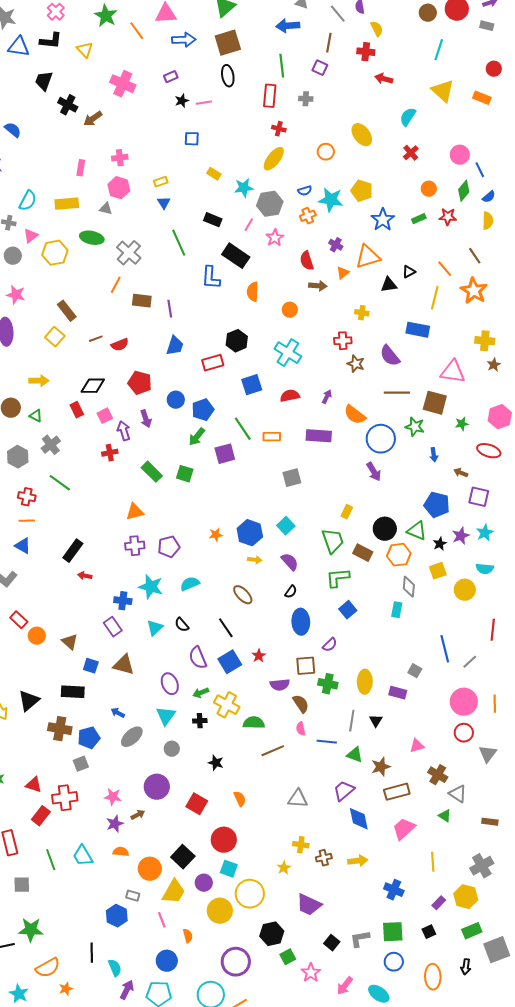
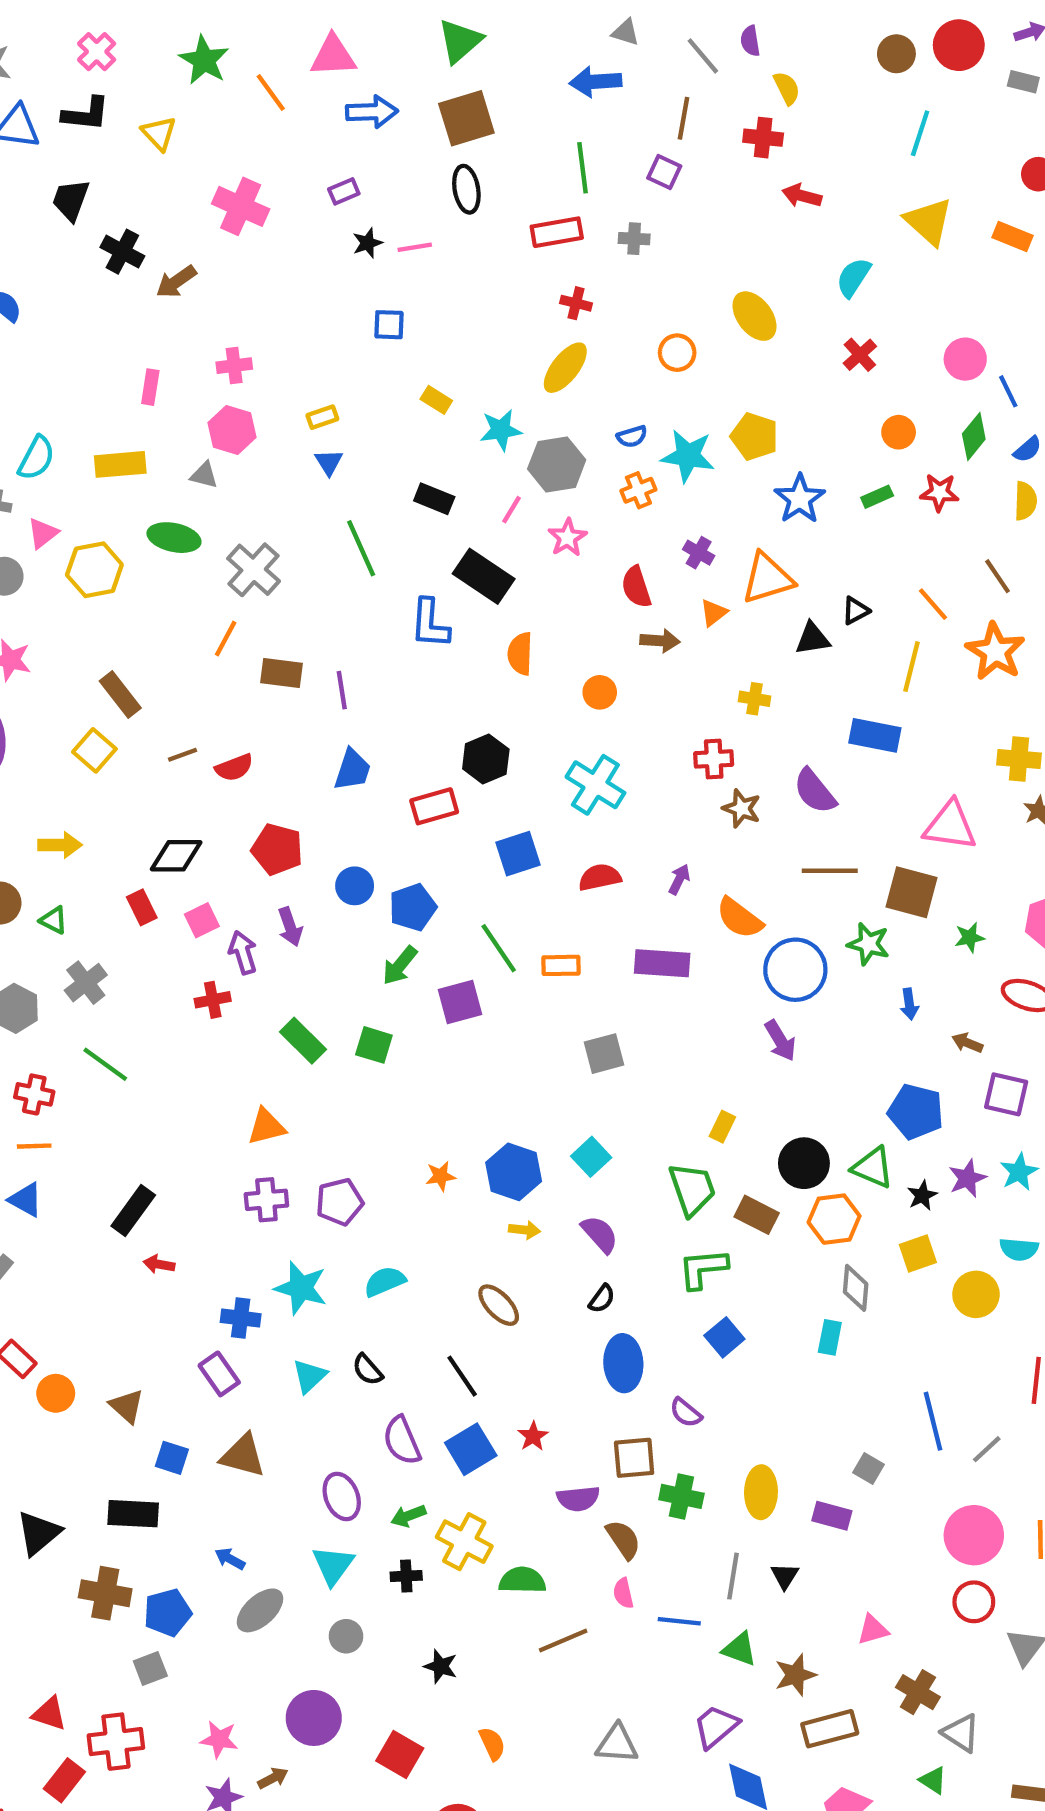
red rectangle: (270, 96) -> (557, 232), turned 75
purple semicircle: (330, 645) -> (686, 1413), turned 84

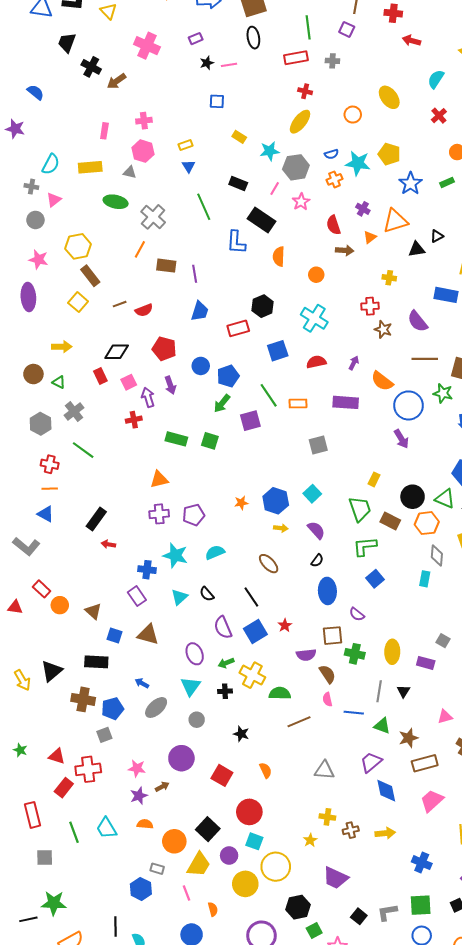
yellow hexagon: (94, 570) -> (78, 246), moved
green rectangle: (303, 1041) -> (176, 439), turned -30

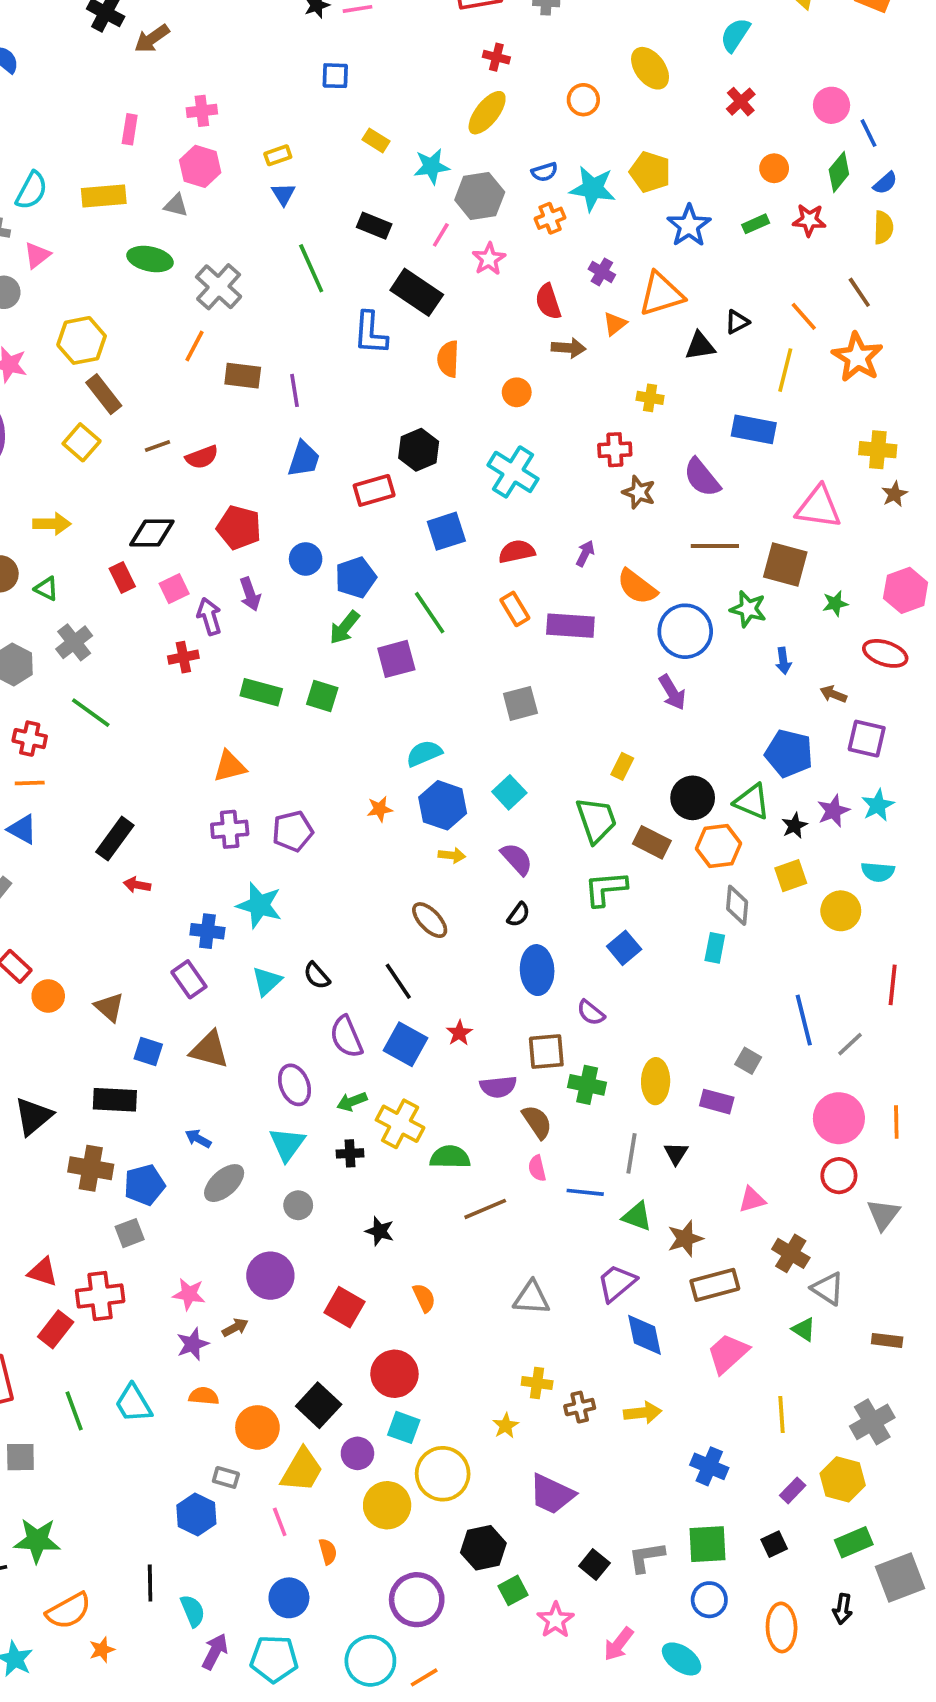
orange rectangle: (298, 403) -> (515, 609), moved, turned 60
cyan semicircle: (215, 552) -> (424, 753), moved
blue square: (255, 631) -> (406, 1044), turned -30

